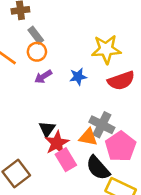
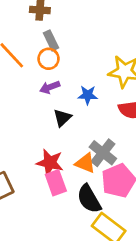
black triangle: (47, 129) -> (62, 118), moved
red star: (57, 143) -> (50, 163), turned 30

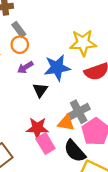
blue star: (88, 95) -> (57, 68), size x1.6
gray cross: (103, 153) -> (79, 112), turned 35

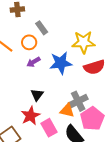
gray rectangle: (19, 29) -> (42, 28), moved
black triangle: (40, 90) -> (37, 95), moved
red star: (37, 128) -> (30, 116), moved, turned -30

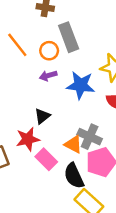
gray rectangle: (42, 28) -> (69, 37), size x1.6
gray cross: (78, 101) -> (90, 137), turned 36
pink rectangle: (49, 128) -> (46, 159), turned -30

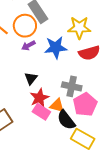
orange circle: (49, 51) -> (25, 26), size x1.5
red star: (28, 139) -> (39, 98), moved
orange triangle: (73, 144) -> (57, 106), moved

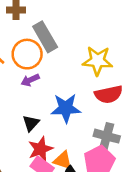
blue star: (56, 47) -> (66, 108), moved
gray cross: (72, 86) -> (107, 136), moved

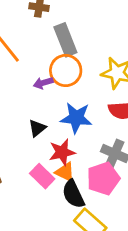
orange circle: (27, 54) -> (66, 71), moved
red star: (40, 149) -> (62, 152), moved

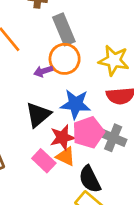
black triangle: (37, 128) -> (38, 115), size x1.5
pink pentagon: (103, 178) -> (88, 132), moved
black semicircle: (73, 194) -> (90, 179), moved

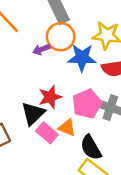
blue star: (76, 104) -> (82, 58), moved
black triangle: (38, 115) -> (33, 113), moved
red star: (62, 137) -> (50, 97), moved

